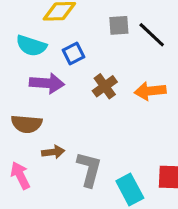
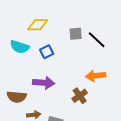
purple arrow: (47, 83) -> (44, 83), moved
brown cross: (105, 86) -> (80, 96), moved

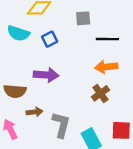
black line: (97, 40) -> (107, 39), moved, turned -42
brown cross: (80, 96) -> (100, 93), moved

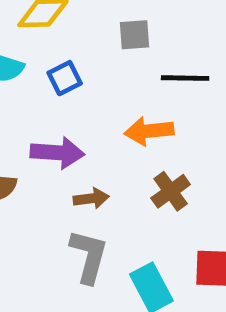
orange arrow: (106, 67) -> (149, 131), moved
brown arrow: (35, 112) -> (91, 198), moved

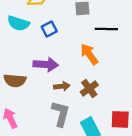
orange arrow: (149, 131) -> (89, 54), turned 60
brown cross: (171, 191) -> (89, 89), moved

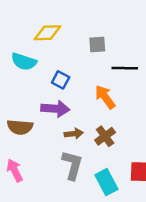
blue square: (49, 29) -> (61, 80), moved, turned -35

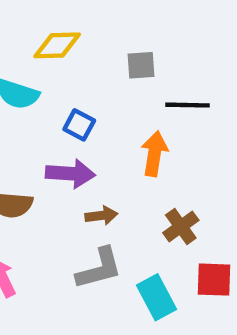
orange arrow: (105, 97) -> (154, 154), turned 45
brown cross: (105, 136) -> (181, 227), moved
gray L-shape: (72, 165) -> (99, 269), turned 60

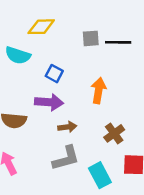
black line: (187, 105) -> (118, 42), moved

